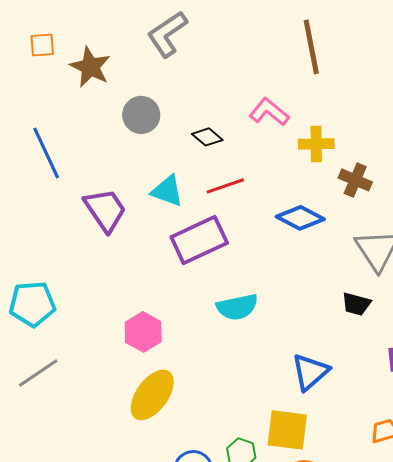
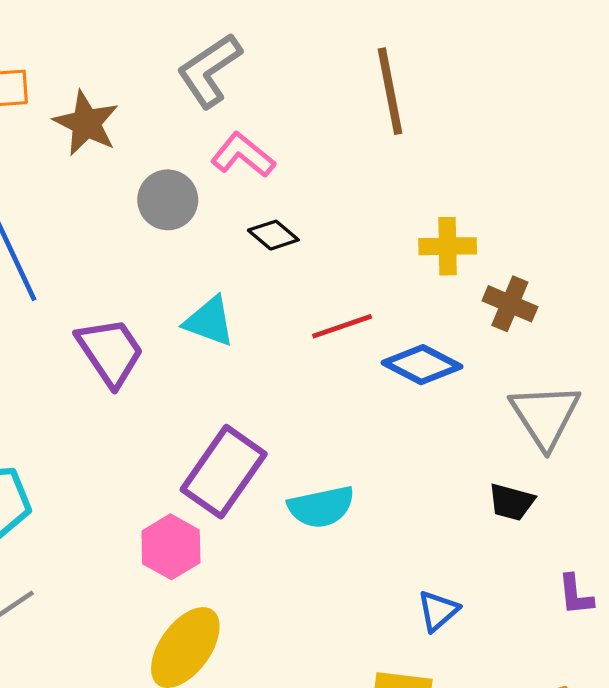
brown line: (311, 47) -> (390, 91), moved
pink L-shape: (269, 112) -> (243, 155), moved
red line: (225, 186) -> (342, 326), moved
purple rectangle: (199, 240) -> (224, 472), moved, turned -30
blue triangle: (310, 372) -> (438, 611), size x0.7

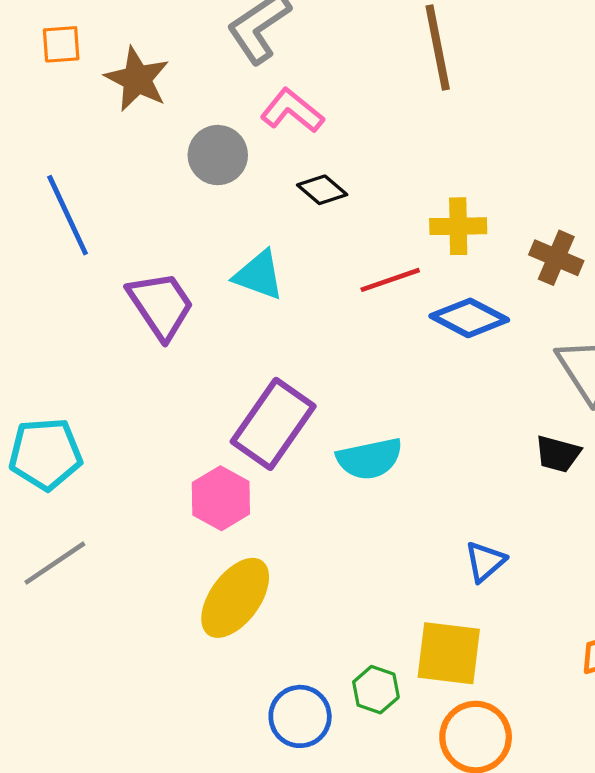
yellow cross: (448, 246) -> (458, 226), moved

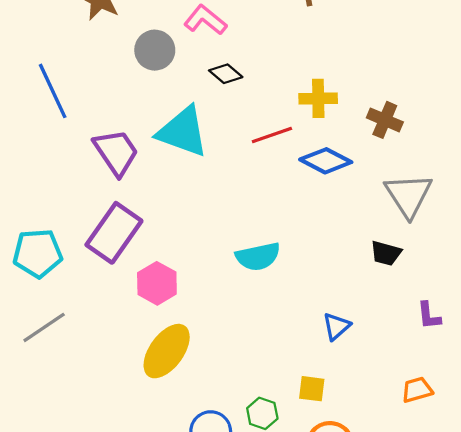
cyan triangle: (259, 275) -> (183, 132), size x1.5
purple rectangle: (273, 424) -> (114, 233), moved
yellow square: (449, 653) -> (312, 389), size x0.6

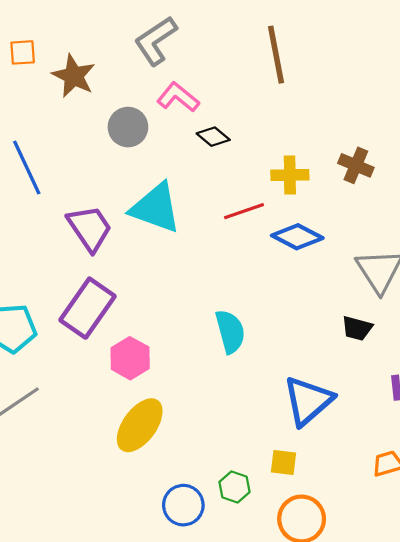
black diamond: (226, 74) -> (213, 137), moved
brown cross: (385, 120) -> (356, 165), moved
cyan semicircle: (258, 256) -> (230, 332), turned -93
blue triangle: (336, 326) -> (308, 401), size x1.8

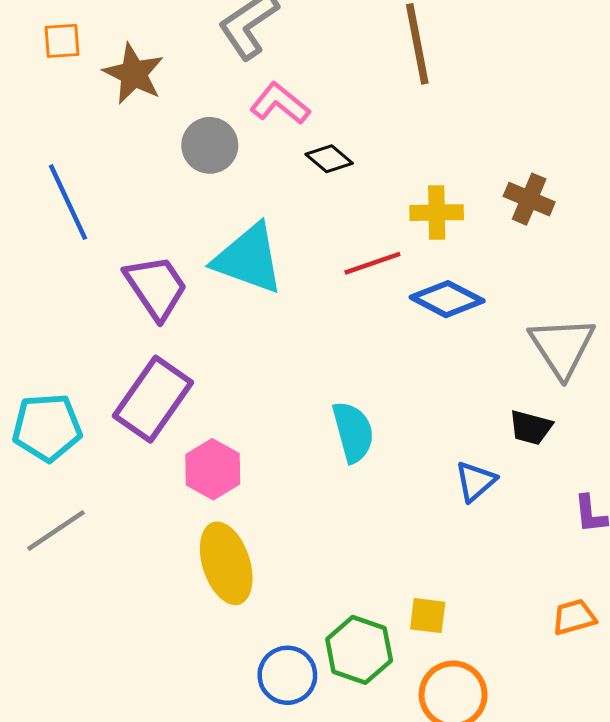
blue triangle: (308, 401) -> (475, 481), moved, size x0.6
yellow ellipse: (140, 425) -> (226, 563), turned -54
green hexagon: (234, 487) -> (359, 650), size x1.5

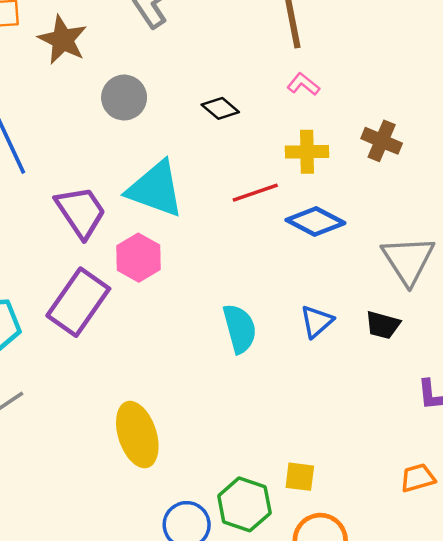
pink L-shape: (280, 104) -> (303, 84), moved, size x0.7
pink hexagon: (213, 469) -> (138, 258), moved
blue triangle: (475, 481) -> (317, 321), moved

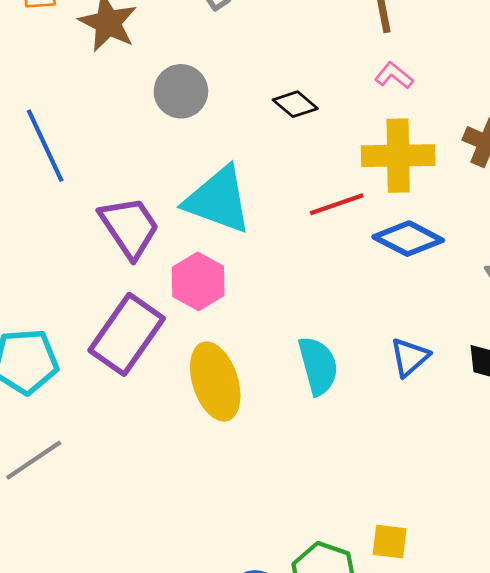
yellow cross: (307, 152) -> (398, 156), size x1.4
yellow ellipse: (137, 435) -> (215, 381), moved

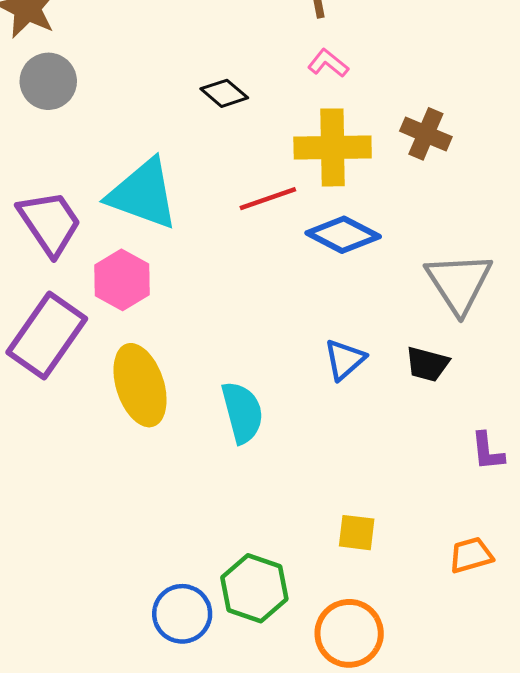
gray circle: (181, 91) -> (48, 81), moved
cyan semicircle: (318, 366) -> (242, 412), moved
yellow square: (390, 542) -> (357, 533), moved

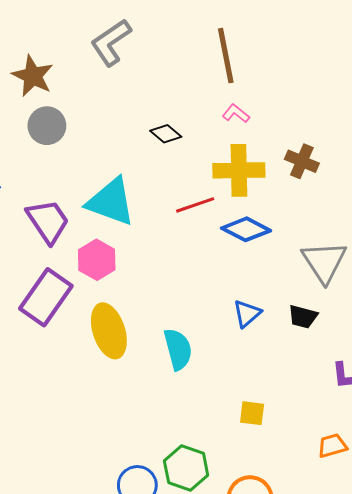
yellow square: (357, 533) -> (252, 413), moved

